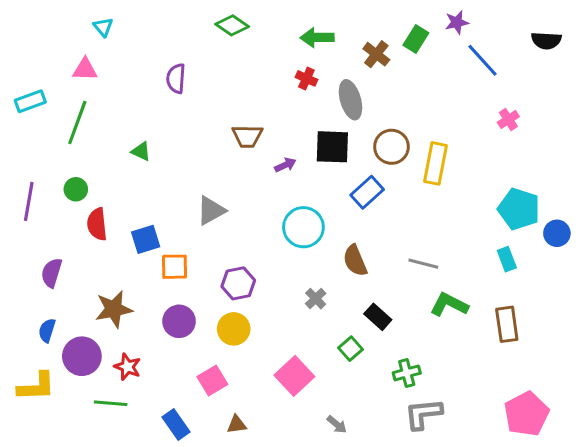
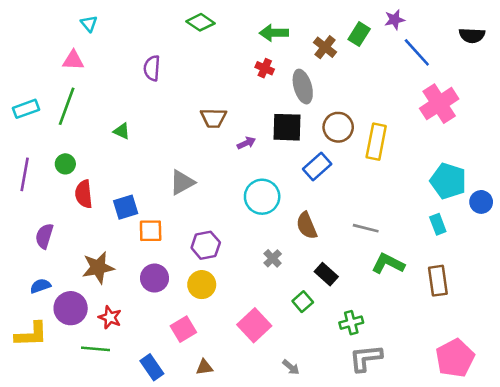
cyan rectangle: (30, 101) -> (26, 109), moved
pink cross: (508, 119) -> (439, 104), size x2.0
blue semicircle: (47, 330) -> (40, 286), turned 54

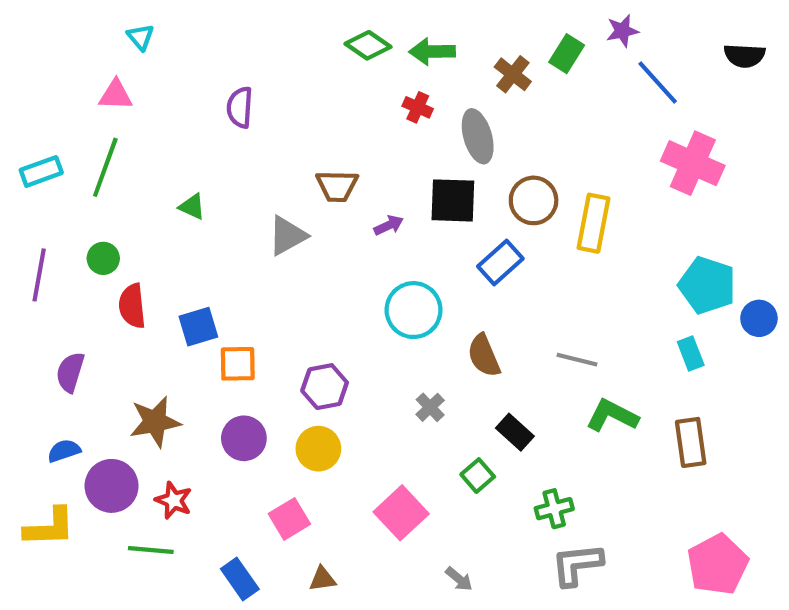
green diamond: (200, 22) -> (368, 45), moved
pink cross: (439, 104) -> (693, 163), turned -33
gray triangle: (182, 182) -> (287, 236), moved

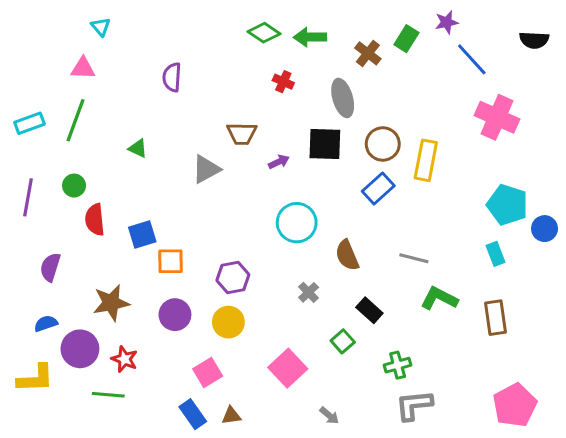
red cross: (418, 107) -> (283, 82), moved
blue rectangle: (500, 262) -> (378, 188), moved
blue rectangle: (240, 579) -> (193, 414), moved

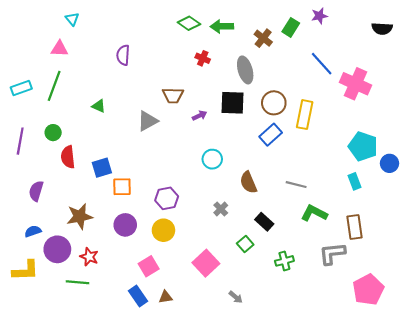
blue line: (472, 59) -> (322, 64), moved
cyan circle: (297, 223) -> (212, 159), size x0.7
gray L-shape: (414, 405) -> (332, 254), moved

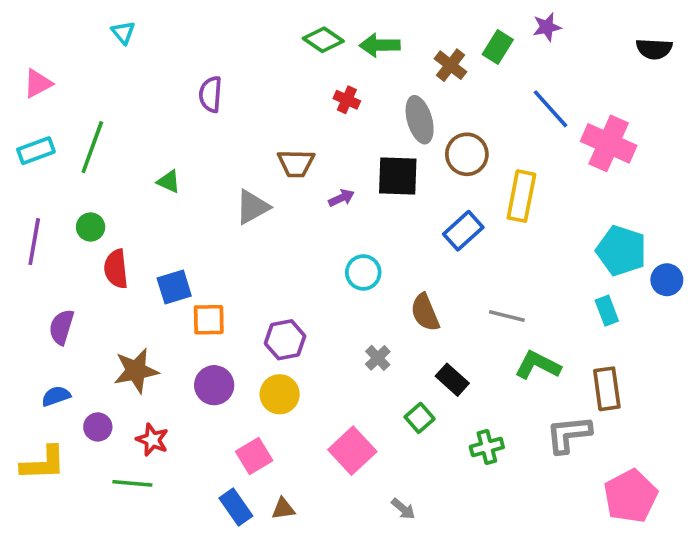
pink triangle: (59, 49) -> (38, 83), moved, turned -30
brown circle: (274, 103) -> (467, 154), moved
purple circle: (57, 249) -> (98, 427), size x0.6

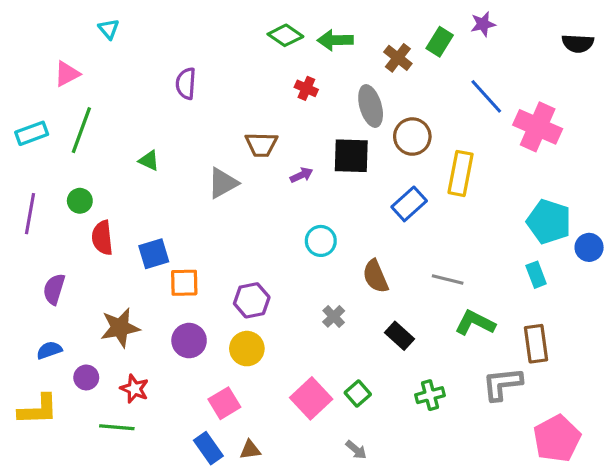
pink triangle: (38, 83) -> (67, 74), moved
green square: (420, 418) -> (358, 394), moved

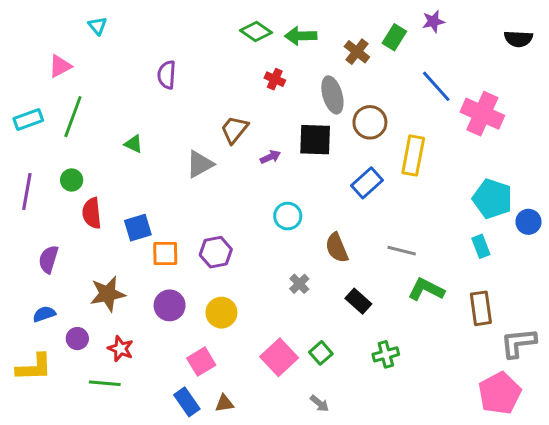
brown trapezoid: (261, 145) -> (234, 130), turned 128
purple hexagon: (252, 300) -> (216, 252), moved
gray L-shape: (502, 384) -> (518, 343), moved

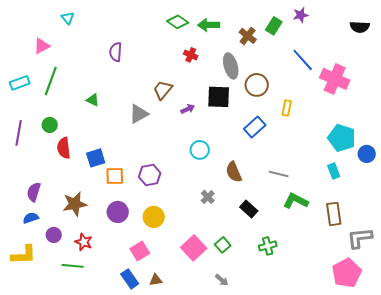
yellow rectangle: (413, 155) -> (287, 108), size x0.6
purple semicircle: (48, 259) -> (34, 192), moved

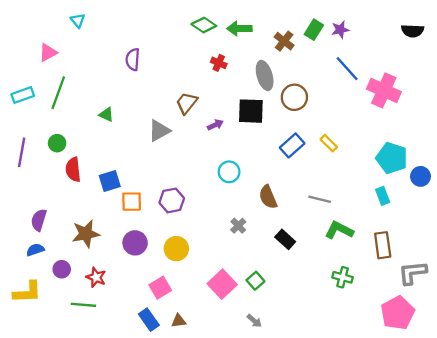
purple star: (301, 15) -> (340, 30), moved
yellow rectangle: (287, 108) -> (329, 143), moved, turned -56
green cross: (268, 246) -> (343, 277), moved, turned 30

